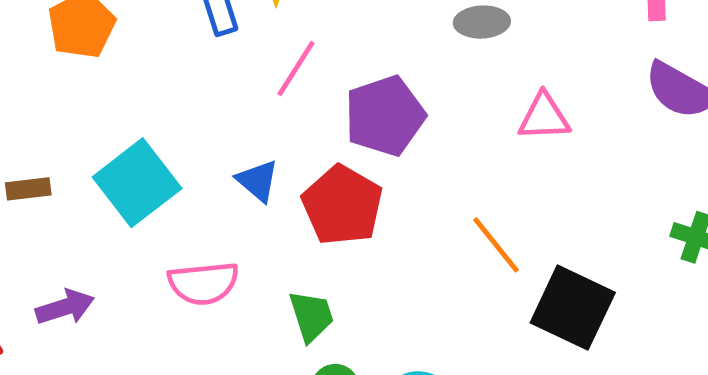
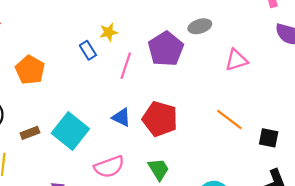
purple pentagon: (385, 116) -> (166, 49), moved
brown rectangle: (28, 189) -> (30, 133), moved
black square: (573, 308) -> (269, 138), size x0.6

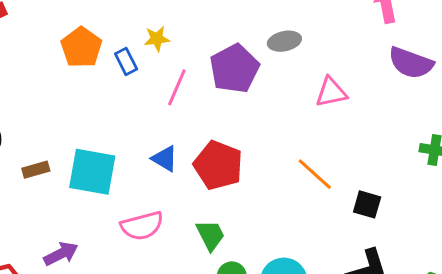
orange pentagon: (30, 70) -> (81, 47), moved
cyan square: (70, 131) -> (92, 172), turned -33

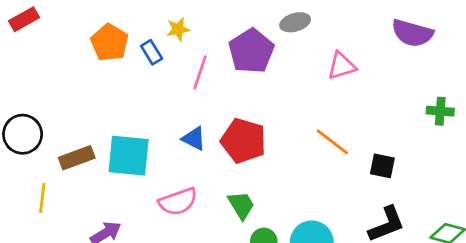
brown rectangle: (36, 170) -> (77, 158), size x1.4

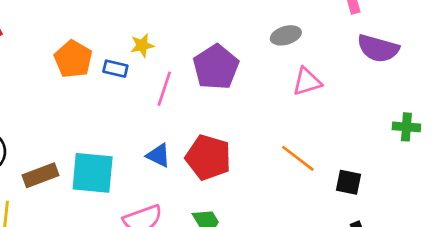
gray ellipse: (295, 22) -> (286, 35), moved
blue rectangle: (152, 52) -> (115, 69), turned -45

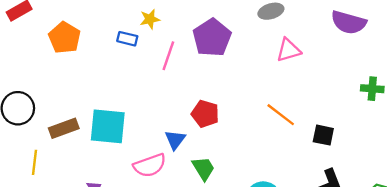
orange pentagon: (73, 59) -> (65, 38), moved
blue triangle: (158, 155) -> (175, 140), moved, turned 40
red pentagon: (208, 157) -> (205, 114), size x0.7

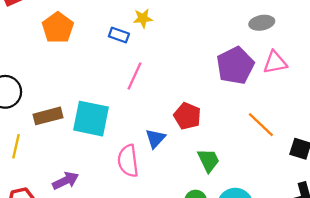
purple pentagon: (212, 38) -> (235, 66), moved
pink line: (168, 56) -> (134, 76), moved
pink semicircle: (150, 165) -> (128, 161), turned 96
green trapezoid: (203, 168) -> (208, 160), moved

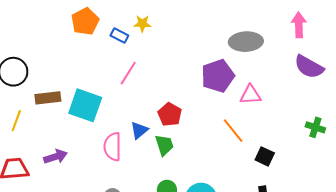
gray ellipse: (262, 23) -> (246, 42), size x1.5
orange pentagon: (58, 28) -> (85, 21), moved
pink triangle: (275, 62) -> (250, 95), moved
green trapezoid: (208, 160) -> (164, 145), moved

